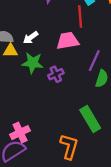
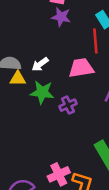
pink cross: (20, 133) -> (59, 174), moved

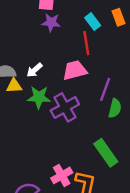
purple cross: (68, 105) -> (65, 107), size x1.6

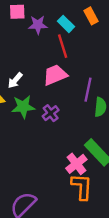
purple star: (51, 22) -> (38, 25), moved
purple cross: (65, 107) -> (51, 113), size x0.6
pink cross: (62, 175) -> (76, 164), moved

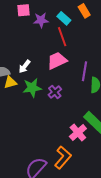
orange L-shape: (82, 187) -> (63, 158), moved, turned 40

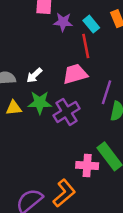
yellow triangle: (10, 82) -> (14, 108), moved
purple cross: (55, 92) -> (67, 112), size x1.5
pink cross: (78, 132) -> (87, 166), turned 36

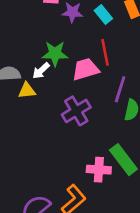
red line: (86, 46) -> (105, 52), moved
green star: (40, 103) -> (55, 54), moved
yellow triangle: (14, 108) -> (27, 91), moved

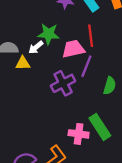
purple line: (120, 89) -> (86, 66), moved

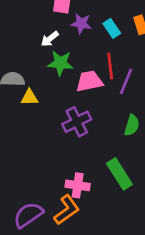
white arrow: (36, 47) -> (50, 39), moved
purple line: (86, 66) -> (126, 81), moved
pink cross: (79, 134) -> (78, 185), moved

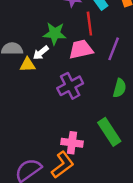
white arrow: (50, 39) -> (41, 53), moved
red line: (110, 66) -> (89, 24), moved

